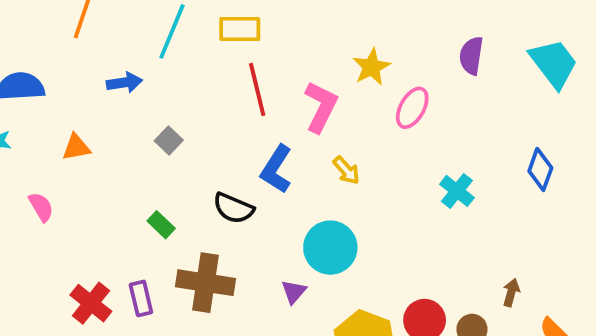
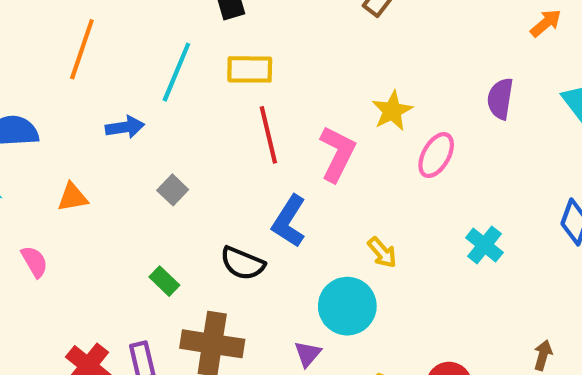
yellow arrow: (346, 170) -> (382, 252), moved

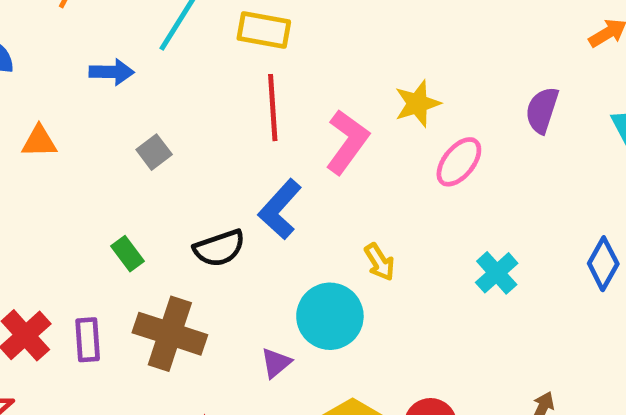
black semicircle: (243, 263) -> (219, 248), turned -51

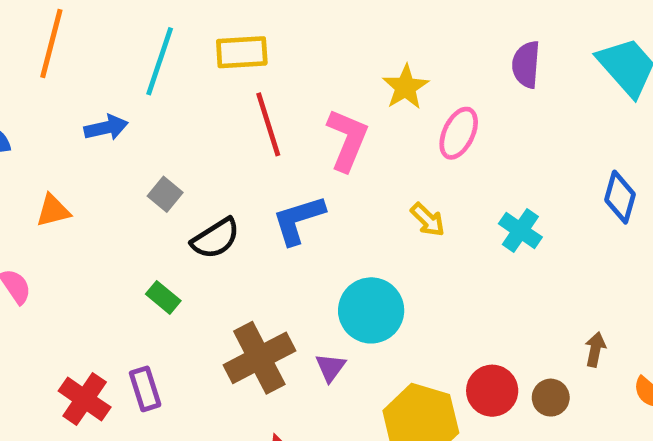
blue L-shape: (280, 209) -> (299, 220), turned 44
black semicircle: (219, 248) -> (216, 238), moved
yellow arrow: (380, 262) -> (428, 220), moved
brown cross: (170, 334) -> (259, 358), moved, turned -32

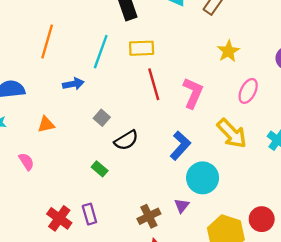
yellow star: (405, 87) -> (228, 51), moved
blue L-shape: (299, 220) -> (180, 146), moved, turned 148
yellow arrow: (428, 220) -> (232, 134), size x1.8
brown cross: (259, 358) -> (149, 216), moved, size x0.7

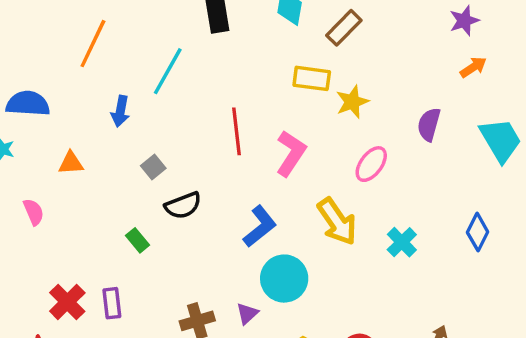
yellow rectangle: (142, 48) -> (312, 78), moved
blue arrow: (73, 84) -> (120, 111), turned 102

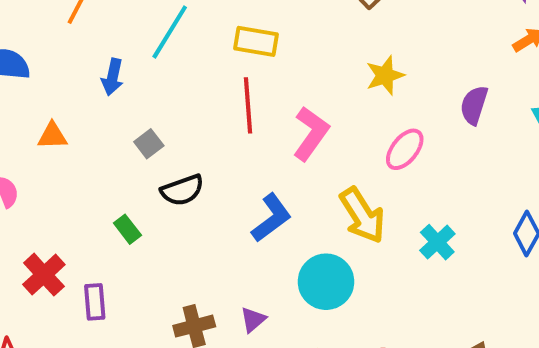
yellow rectangle: (312, 78) -> (256, 41), moved
cyan circle: (284, 279) -> (326, 282), moved
red cross: (67, 302) -> (44, 275), moved

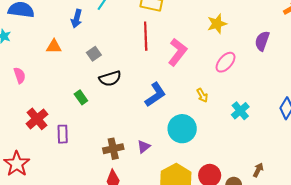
orange triangle: (52, 136) -> (54, 47), moved
yellow arrow: (362, 215) -> (202, 95), size x0.5

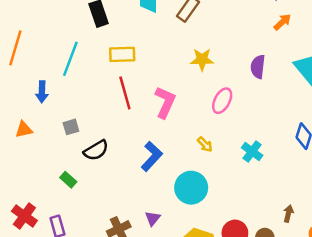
yellow star: (217, 24) -> (202, 60), turned 30
gray square: (94, 54) -> (71, 127), turned 32

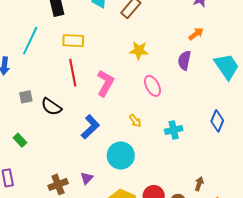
orange arrow: (282, 22) -> (196, 34), moved
pink ellipse: (222, 101) -> (153, 86), turned -60
black semicircle: (96, 150) -> (51, 107), moved, turned 60
cyan cross: (252, 151) -> (174, 130), turned 36

